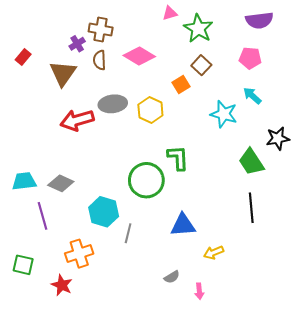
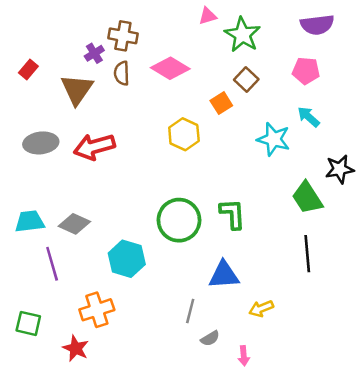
gray ellipse: (113, 104) -> (41, 143), moved
green L-shape: (178, 158) -> (233, 214), moved
gray line: (128, 233) -> (190, 311), moved

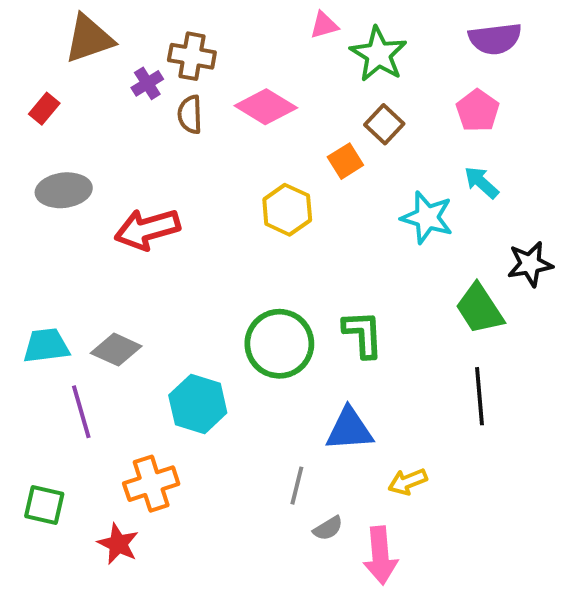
pink pentagon: (306, 71) -> (478, 111), turned 30
brown triangle: (77, 89) -> (89, 39), moved, turned 36
gray ellipse: (41, 143) -> (64, 190), moved
pink arrow: (244, 356) -> (380, 556), size x1.8

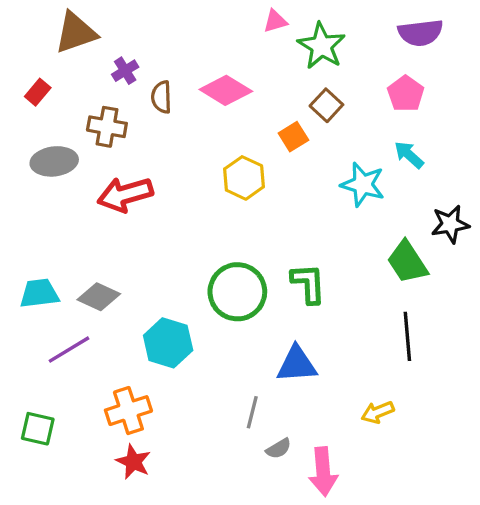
brown cross: (192, 56) -> (107, 127), moved
purple line: (81, 412) -> (69, 350), turned 75
yellow arrow: (408, 482) -> (378, 412), moved
red star: (118, 544) -> (133, 462), moved

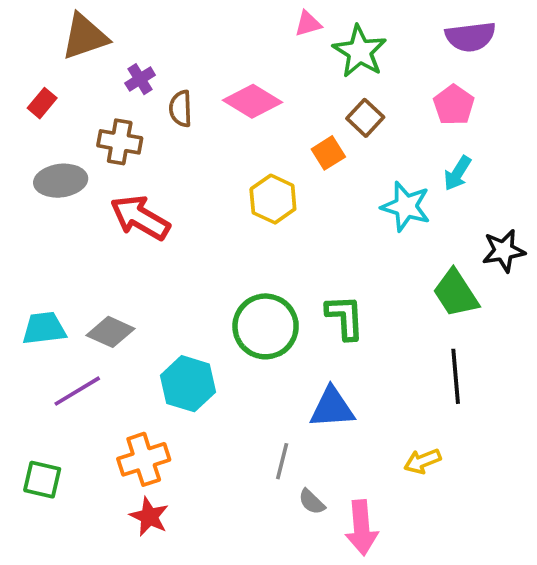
cyan arrow: (409, 155) -> (457, 173), turned -100
red arrow: (125, 194) -> (140, 218), turned 46
gray semicircle: (279, 449) -> (312, 502), turned 75

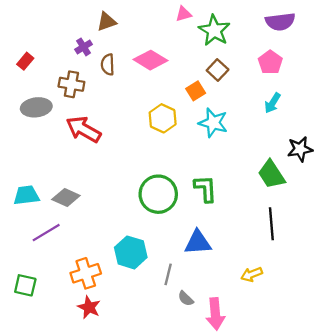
brown triangle: (85, 37) -> (107, 22), moved, size x0.7
cyan star: (406, 206) -> (213, 123), moved
cyan hexagon: (188, 384) -> (131, 252), moved

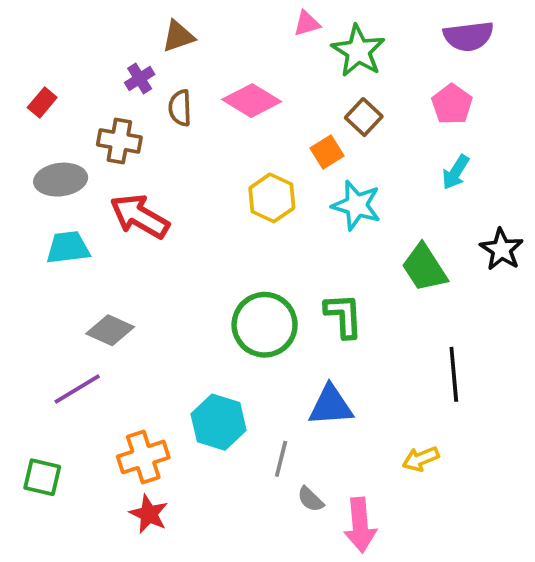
black star: (300, 149) -> (502, 249), turned -30
green trapezoid: (271, 174) -> (424, 268), moved
cyan trapezoid: (26, 195) -> (68, 248), moved

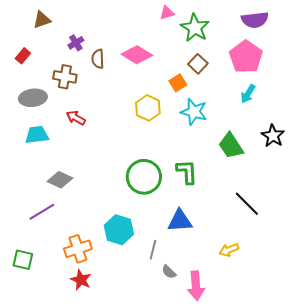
brown triangle: (178, 36) -> (42, 20), moved
pink pentagon: (452, 104) -> (246, 57), size x1.5
red arrow: (140, 216) -> (76, 118), size x0.6
black line: (454, 374) -> (247, 204), turned -40

